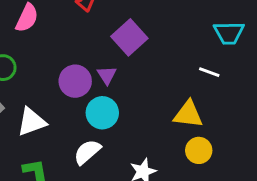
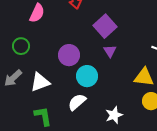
purple triangle: (107, 75) -> (110, 51), moved

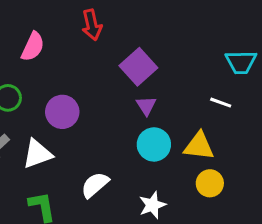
purple circle: (69, 55) -> (62, 112), moved
cyan circle: (87, 76) -> (154, 144), moved

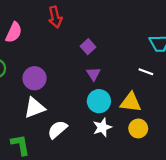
purple square: (138, 67) -> (88, 47), size x0.6
white triangle: (37, 154) -> (35, 108), moved
white star: (152, 205) -> (102, 127), moved

